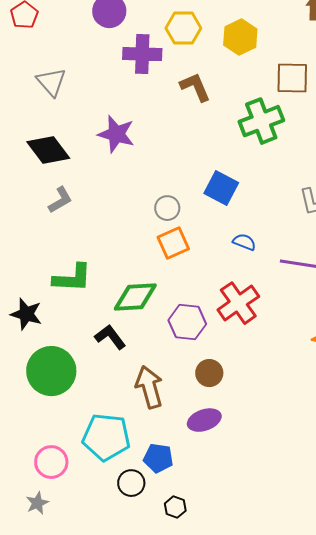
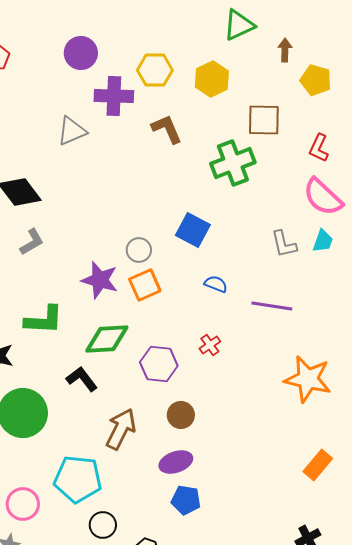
gray triangle: (51, 82) -> (72, 131), moved, turned 48
purple star: (116, 134) -> (100, 280), moved
red cross: (238, 303) -> (210, 345), size x0.5
brown arrow: (149, 387) -> (121, 429), turned 42
blue pentagon: (158, 458) -> (186, 500), moved

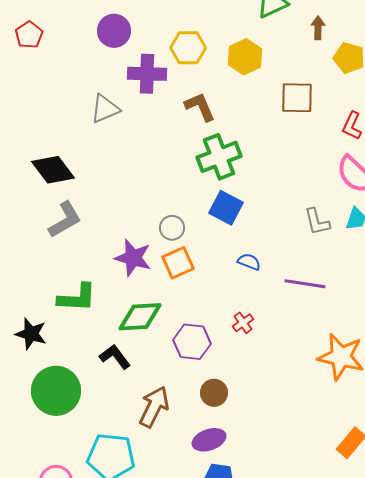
green cross: (233, 163) -> (219, 157), moved
gray L-shape: (32, 242) -> (65, 220), size x1.4

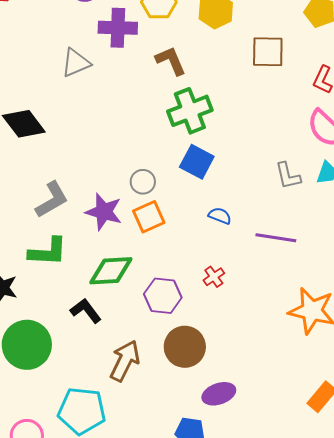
gray L-shape: (65, 220) -> (52, 200), moved
brown circle: (214, 393) -> (185, 347), size x1.5
purple ellipse: (209, 440) -> (219, 394), moved

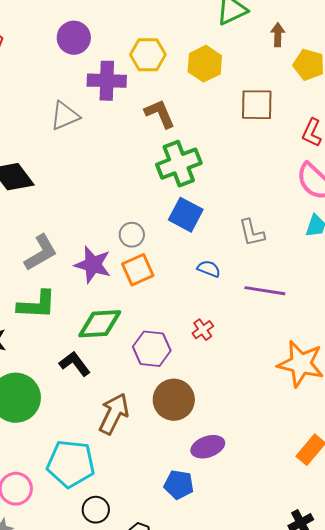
gray L-shape: (288, 176) -> (252, 233), moved

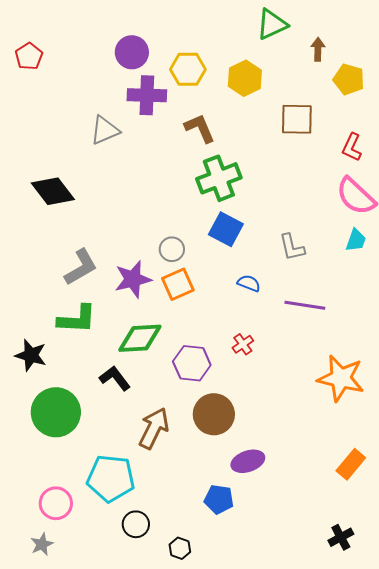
purple circle: (74, 38) -> (132, 52), moved
purple star: (93, 265) -> (133, 279), turned -30

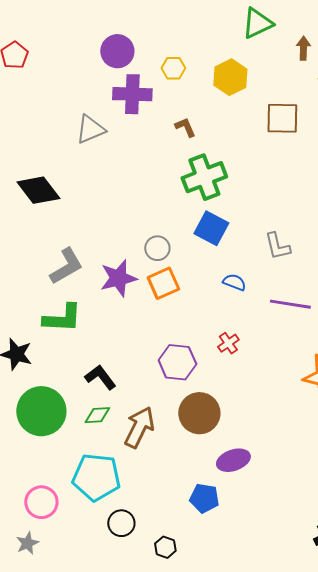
yellow hexagon: (188, 69) -> (173, 68), size x0.7
brown L-shape: (200, 128) -> (185, 127), size x0.7
green diamond: (140, 338) -> (97, 415), moved, size x0.6

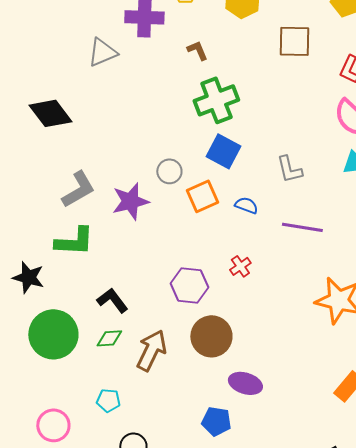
orange square: (163, 283) -> (202, 196), moved
purple ellipse: (233, 460) -> (245, 383), turned 36
cyan pentagon: (96, 477) -> (108, 400), size x0.5

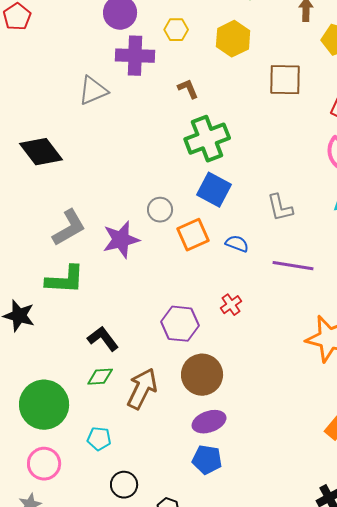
green circle: (53, 334) -> (44, 405), moved
purple ellipse: (245, 383) -> (209, 422), moved, turned -36

